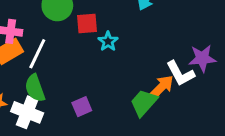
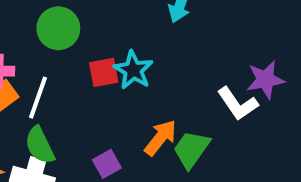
red square: (87, 23) -> (104, 72), moved
cyan star: (108, 41) -> (133, 70), size x1.4
orange arrow: (161, 87) -> (161, 138), moved

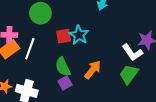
green semicircle: (40, 145) -> (63, 67), moved
green trapezoid: (191, 149) -> (129, 74), moved

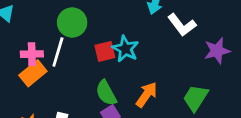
white line: (30, 49) -> (58, 52), moved
white L-shape: (132, 52) -> (182, 25), moved

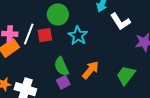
green circle: (72, 22) -> (58, 14), moved
red square: (105, 51) -> (45, 35), moved

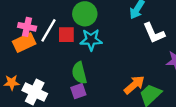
cyan star: (78, 36) -> (91, 40), moved, turned 30
orange arrow: (91, 70) -> (134, 85), moved

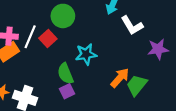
red square: (66, 35) -> (48, 39), turned -35
cyan star: (91, 40) -> (86, 54), moved

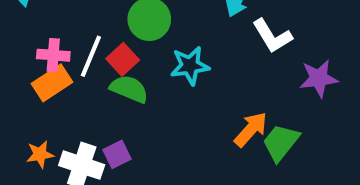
cyan star: (86, 54) -> (190, 66), moved
green semicircle: (65, 74) -> (129, 89), moved, turned 135
purple square: (67, 91) -> (117, 154), moved

